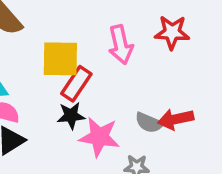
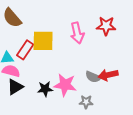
red rectangle: (76, 84) -> (25, 50), moved
black star: (71, 116) -> (45, 89), moved

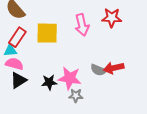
red rectangle: (25, 50) -> (17, 37), moved
gray star: (86, 102) -> (76, 96), moved

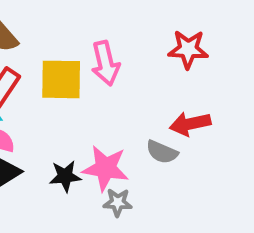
pink arrow: (82, 25) -> (105, 63), moved
red arrow: (114, 68) -> (190, 124), moved

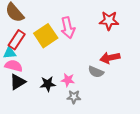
yellow square: (61, 79) -> (46, 36), turned -35
pink star: (105, 168) -> (68, 80), size x0.6

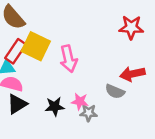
pink arrow: (68, 28) -> (68, 59), moved
yellow square: (46, 36) -> (36, 46), moved, turned -30
gray star: (74, 97) -> (89, 113), moved

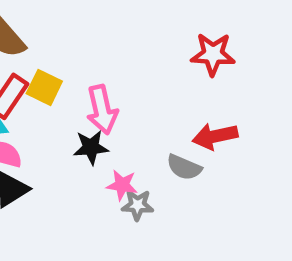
yellow square: (36, 46) -> (44, 87), size x0.7
black star: (55, 106) -> (91, 147), moved

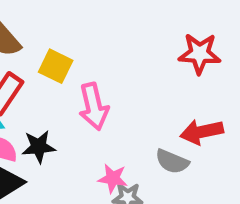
yellow square: (44, 87) -> (56, 66), moved
black star: (91, 147) -> (39, 147), moved

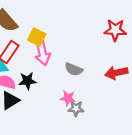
pink arrow: (94, 106) -> (42, 53), moved
gray semicircle: (172, 161) -> (74, 69), moved

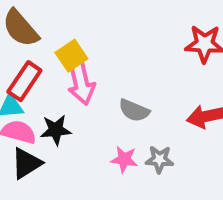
yellow square: (37, 37) -> (71, 56), turned 30
gray star: (76, 109) -> (159, 159), moved

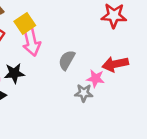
gray semicircle: (134, 110) -> (67, 60), turned 96
pink star: (124, 159) -> (96, 78), moved

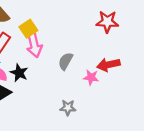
black star: (14, 73) -> (19, 73), turned 30
gray star: (84, 93) -> (68, 108), moved

